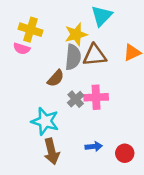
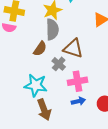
brown triangle: (95, 55) -> (73, 48), moved, turned 30
pink cross: (96, 97) -> (77, 81), moved

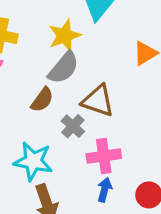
gray semicircle: (52, 29) -> (63, 68), turned 40
blue arrow: (78, 101) -> (105, 190), turned -64

